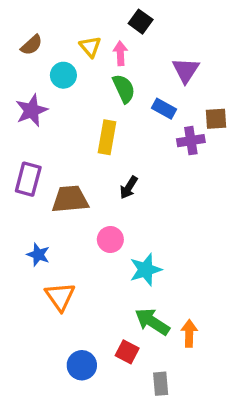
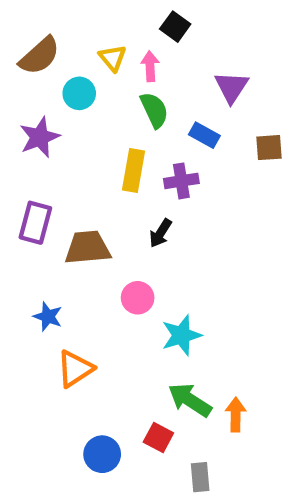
brown semicircle: (32, 45) -> (40, 56), size x1.5
purple cross: (191, 141) -> (181, 181), moved
orange triangle: (60, 297) -> (75, 369), turned 32

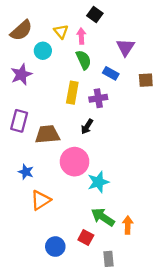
pink circle: (138, 298) -> (75, 162), size x1.6

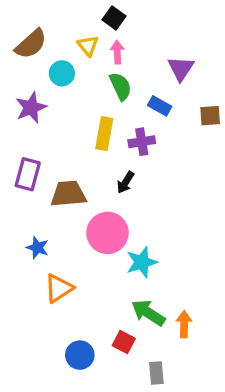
black square: (95, 15) -> (114, 18), moved

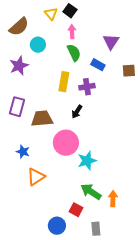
yellow triangle: (88, 46) -> (51, 14), moved
blue circle: (80, 355) -> (57, 226), moved

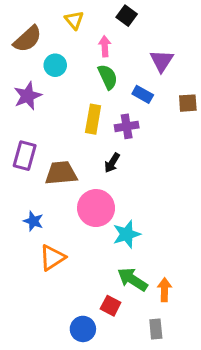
black square: (70, 11) -> (127, 16), moved
gray rectangle: (96, 229) -> (156, 329), moved

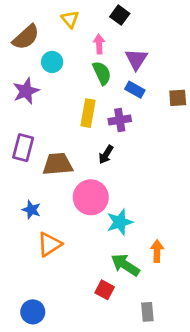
purple triangle: (162, 61) -> (136, 59), moved
orange arrow: (165, 290) -> (157, 251), moved
blue circle: (83, 329) -> (33, 312), moved

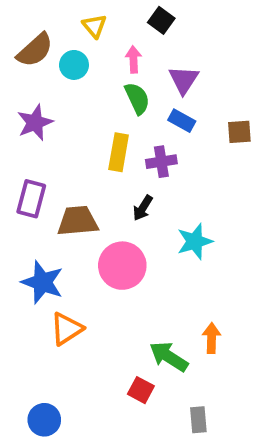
cyan circle: (52, 62) -> (74, 65), moved
blue star: (31, 210) -> (42, 282), size x1.6
cyan star: (120, 222) -> (195, 241), moved

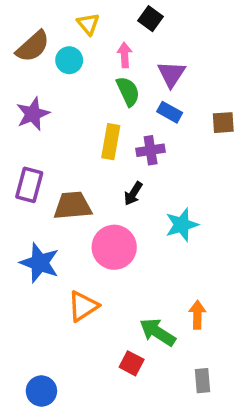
orange triangle: (67, 329) -> (83, 306), moved
gray rectangle: (198, 420) -> (203, 381), moved

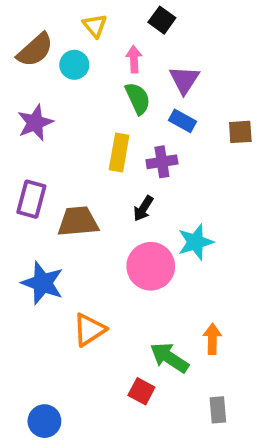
pink circle: (114, 247) -> (151, 266), moved

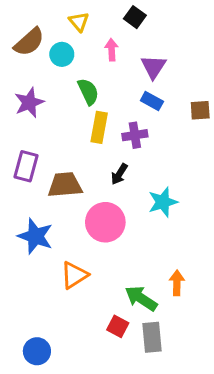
green semicircle: (138, 98) -> (88, 92), moved
pink circle: (151, 266) -> (105, 222), moved
gray rectangle: (218, 410) -> (152, 337), moved, size x1.4

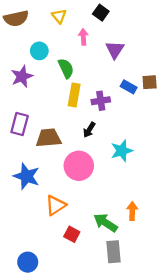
brown semicircle: (29, 42) -> (16, 18), moved, turned 30
cyan circle: (62, 54) -> (39, 51), moved
blue rectangle: (152, 101) -> (129, 87), moved
red square: (118, 326) -> (72, 234), moved

